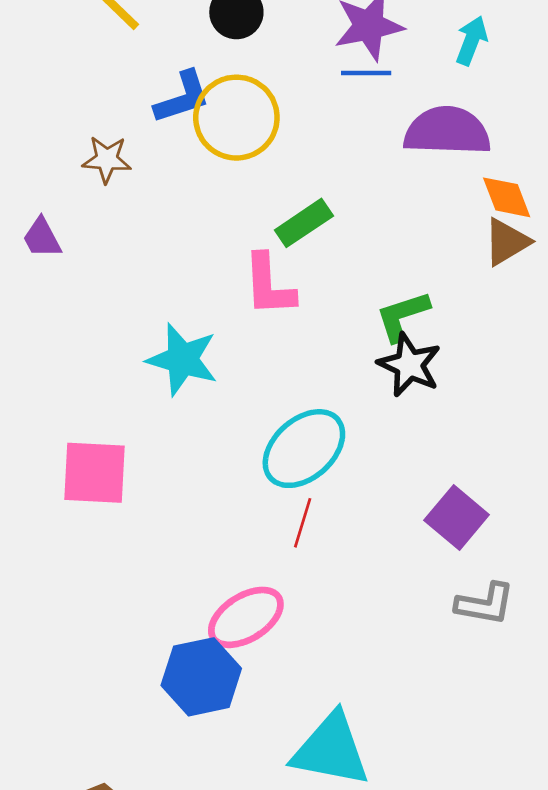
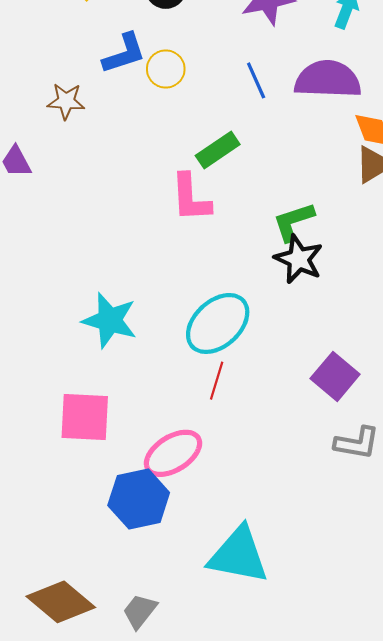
blue line: (366, 73) -> (256, 80), moved, turned 66
yellow circle: (236, 118) -> (166, 69), size x0.6
cyan star: (182, 359) -> (110, 320), moved
pink square: (95, 473) -> (85, 417), moved

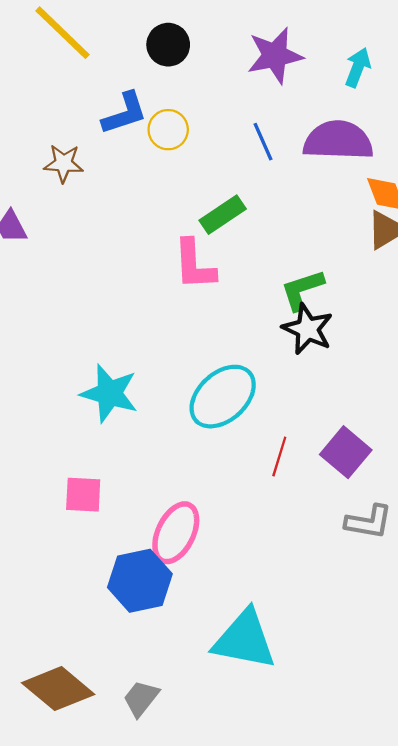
red line: (217, 381) -> (279, 456), moved
pink square: (85, 417) -> (83, 495), size x0.7
pink ellipse: (173, 453) -> (176, 533), turned -32

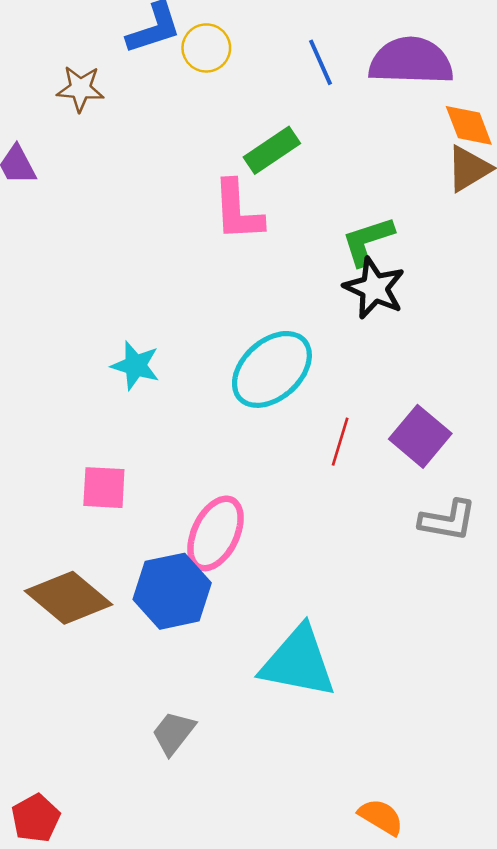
cyan star: (109, 393) -> (135, 365), size x0.7
brown diamond: (58, 689) -> (69, 598), moved

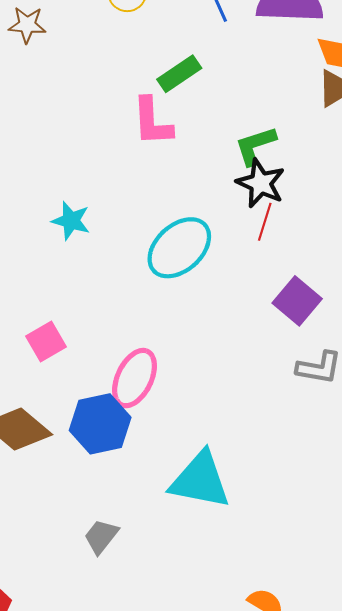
cyan star: (135, 365) -> (71, 221), moved
red line: (340, 442) -> (265, 222), moved
pink square: (104, 488) -> (46, 342), turned -33

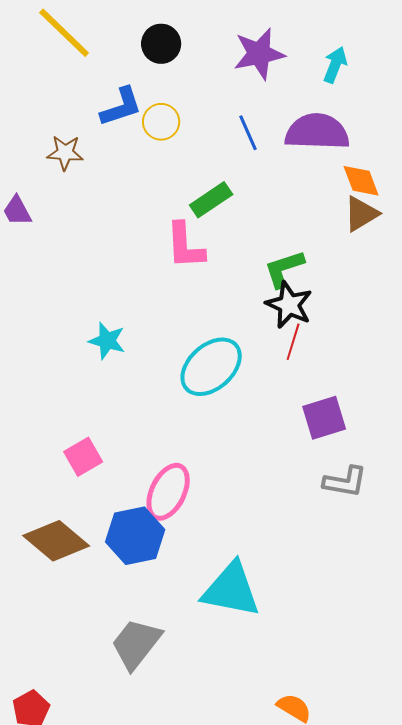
purple square: (297, 301) -> (324, 418), turned 33
gray trapezoid: (101, 536) -> (136, 644), size x1.5

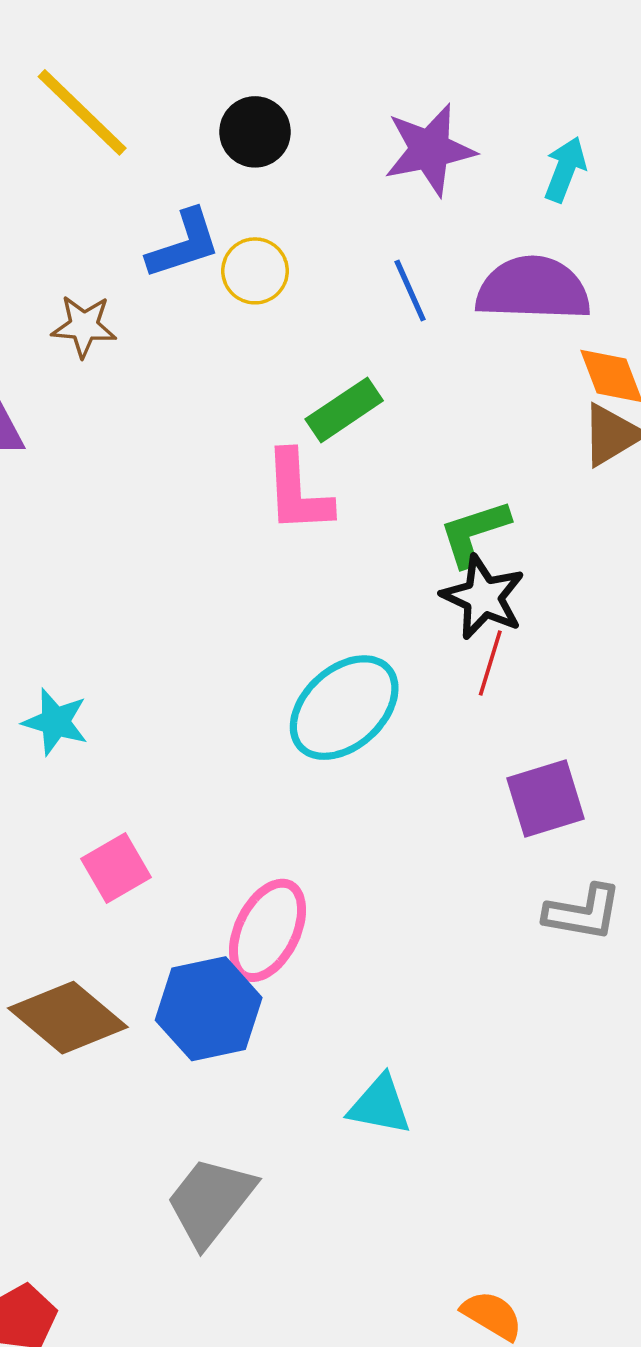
cyan star: (107, 341) -> (55, 722), moved
cyan triangle: (231, 590) -> (380, 1105), size x0.6

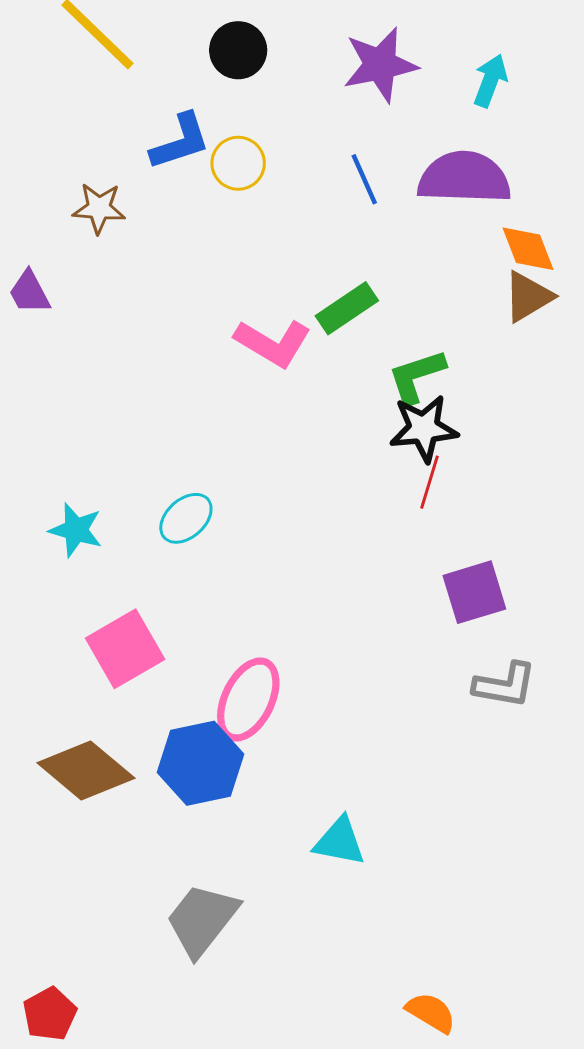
green rectangle: (344, 410) -> (347, 308), moved
pink L-shape: (298, 492) -> (273, 343), turned -56
black star: (483, 597) -> (424, 428), turned -30
cyan ellipse: (344, 708) -> (186, 518), moved, size x0.6
pink square: (116, 868) -> (125, 649), size x1.4

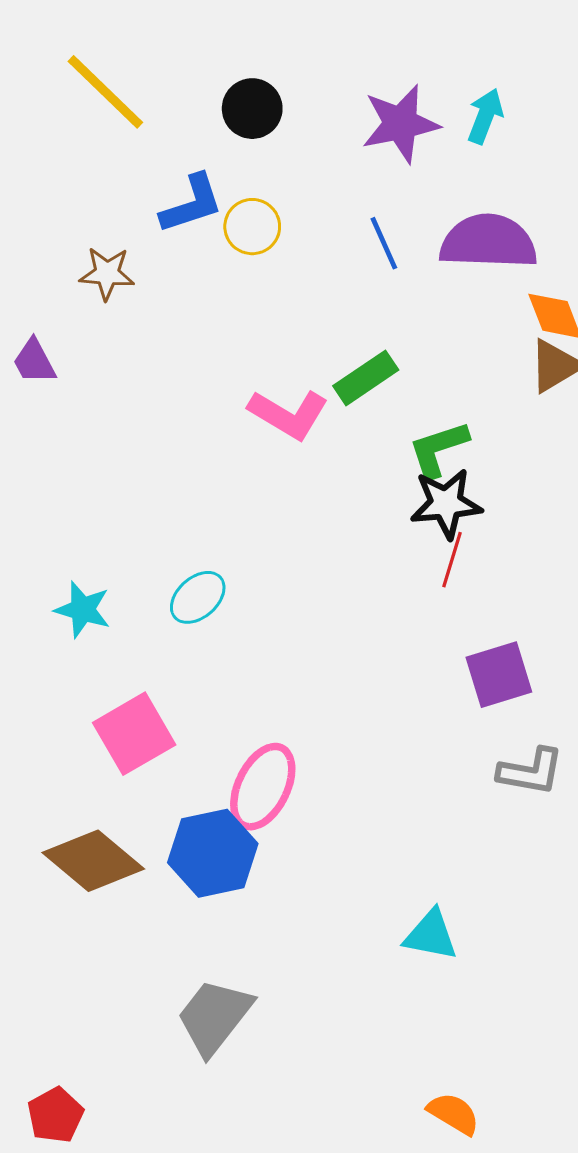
cyan arrow: (490, 81) -> (485, 116), moved
cyan triangle: (340, 842) -> (431, 935), moved

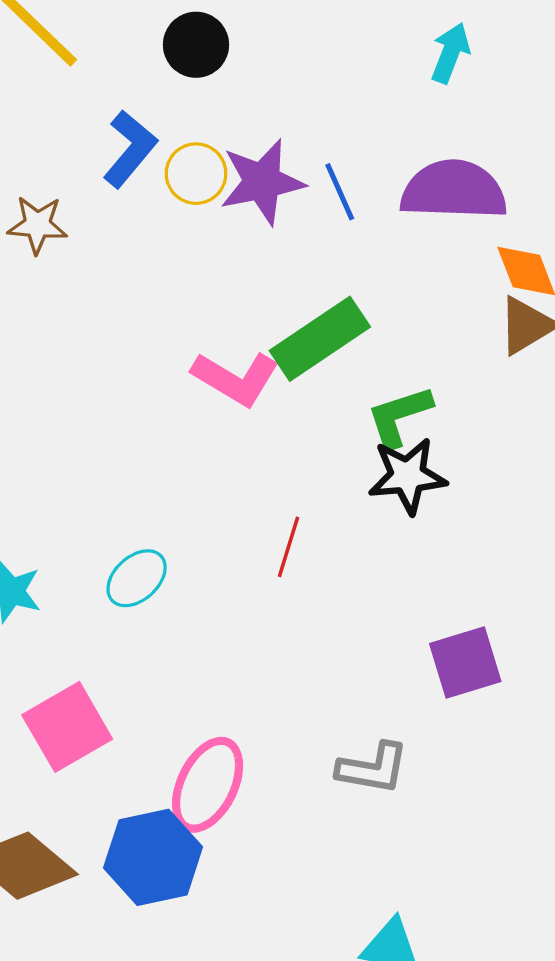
purple star: (401, 124) -> (262, 182), moved
blue L-shape: (192, 204) -> (130, 149), turned -32
green rectangle: (366, 378) -> (320, 339), size x1.4
red line: (452, 560) -> (289, 547), moved
gray L-shape: (531, 771) -> (373, 768), moved

